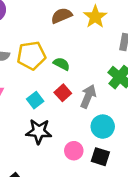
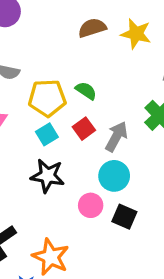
yellow star: (95, 17) -> (136, 34), turned -30
yellow pentagon: (31, 55) -> (47, 98), moved
cyan circle: (103, 127) -> (114, 176), moved

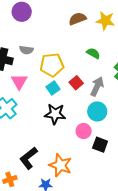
green semicircle: (86, 91) -> (93, 53), moved
black square: (124, 217) -> (100, 145), moved

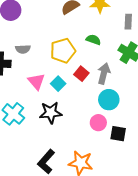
yellow pentagon: (52, 65) -> (63, 51), moved
pink triangle: (19, 82) -> (36, 81), moved
black star: (55, 114) -> (51, 113), moved

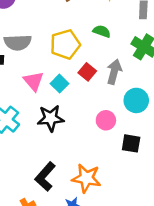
gray semicircle: (23, 49) -> (18, 42), size x1.5
cyan circle: (109, 100) -> (136, 100), moved
pink circle: (98, 123) -> (106, 120), moved

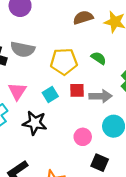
red square: (87, 72) -> (77, 90), turned 35
gray arrow: (114, 72) -> (101, 96), turned 60
pink triangle: (34, 81) -> (17, 91), moved

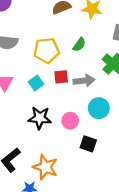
green semicircle: (99, 58) -> (79, 45), turned 96
black star: (35, 123) -> (40, 118), moved

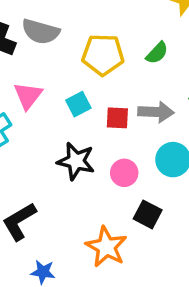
red square: (61, 77) -> (117, 118), moved
orange star: (45, 167) -> (106, 247), moved

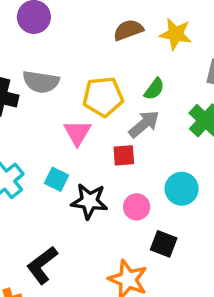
pink triangle: (28, 96) -> (77, 133), moved
cyan square: (78, 104) -> (56, 179), moved, turned -30
gray arrow: (156, 112) -> (144, 124), moved, turned -36

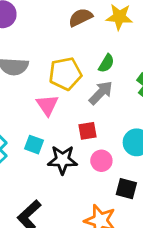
red square: (124, 155) -> (87, 131), moved

